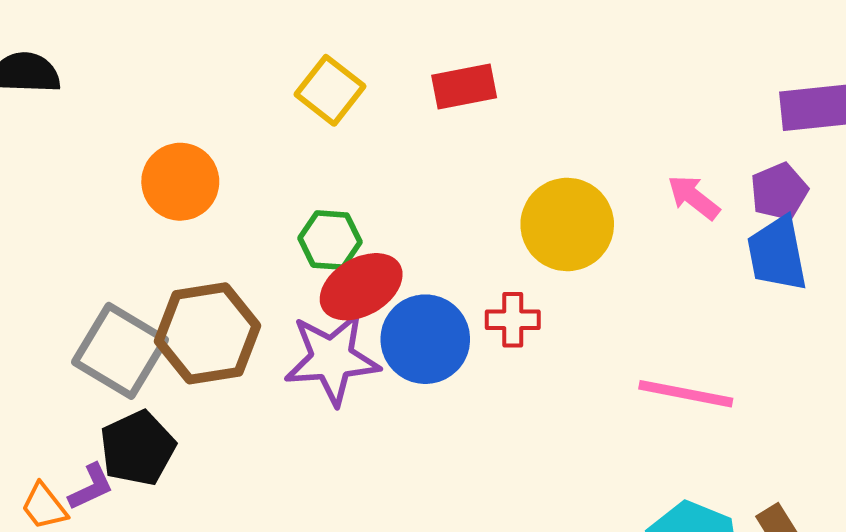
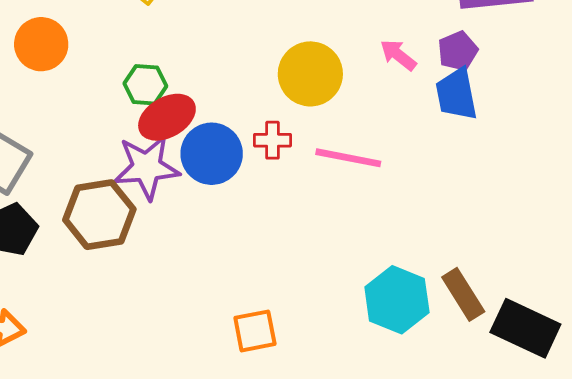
brown hexagon: (208, 333) -> (99, 215), moved
pink line: (686, 394) -> (348, 158), moved

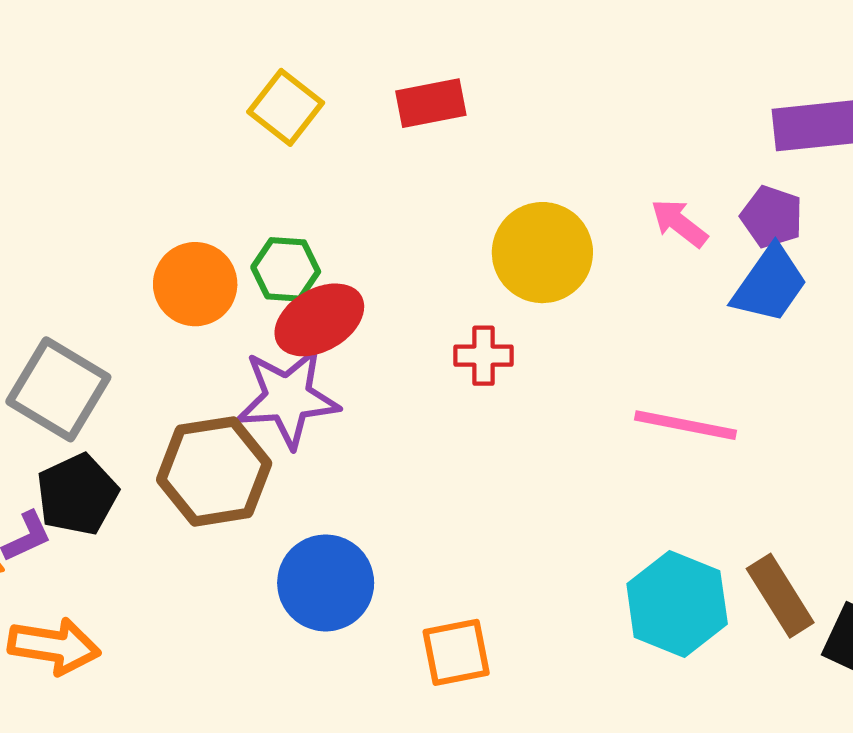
orange circle: (41, 44) -> (195, 284), moved
purple pentagon: (458, 51) -> (772, 217), turned -30
blue trapezoid: (456, 94) -> (770, 284), turned -134
blue circle: (212, 154) -> (326, 583), moved
pink line: (348, 158) -> (686, 425), moved

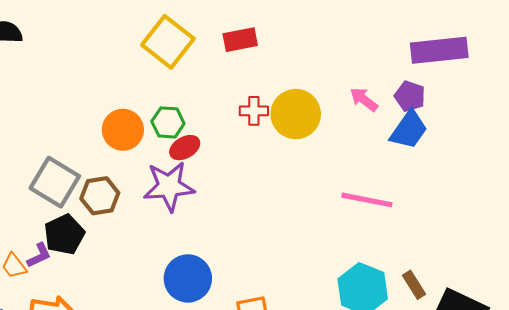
yellow square: (286, 107) -> (168, 42), size x1.4
red ellipse: (319, 320) -> (185, 148), size x0.7
red cross: (483, 356) -> (254, 111), moved
brown hexagon: (214, 471) -> (100, 196), moved, size x0.7
brown rectangle: (780, 596) -> (414, 285), size x0.7

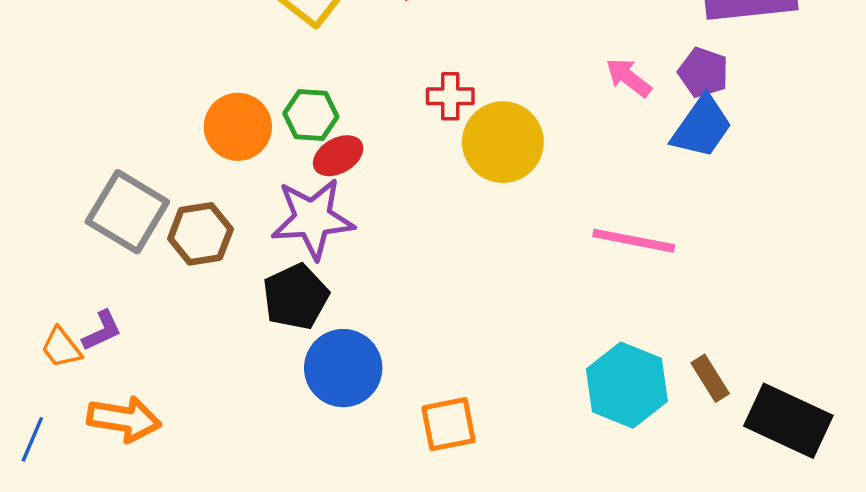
yellow circle: (296, 114) -> (503, 142), moved
black pentagon: (64, 234) -> (296, 297), moved

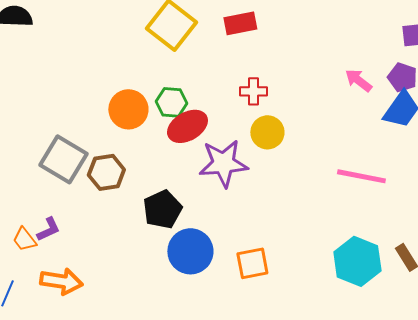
yellow circle: (503, 142) -> (267, 132), moved, size x0.7
red ellipse: (338, 156) -> (187, 126), size x1.4
purple star: (313, 219) -> (223, 163), moved
orange square: (449, 424) -> (252, 263), moved

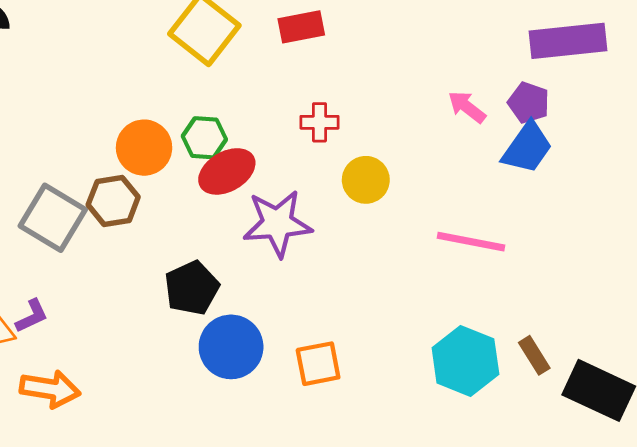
yellow circle: (267, 132) -> (366, 180), moved
brown hexagon: (106, 172) -> (113, 201), moved

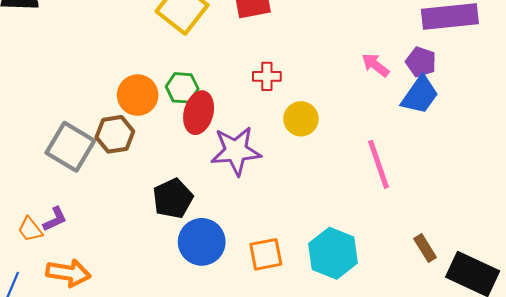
red ellipse: (227, 171) -> (199, 113), turned -45
pink line: (471, 242) -> (379, 164), turned 60
cyan hexagon: (465, 361) -> (333, 253), moved

